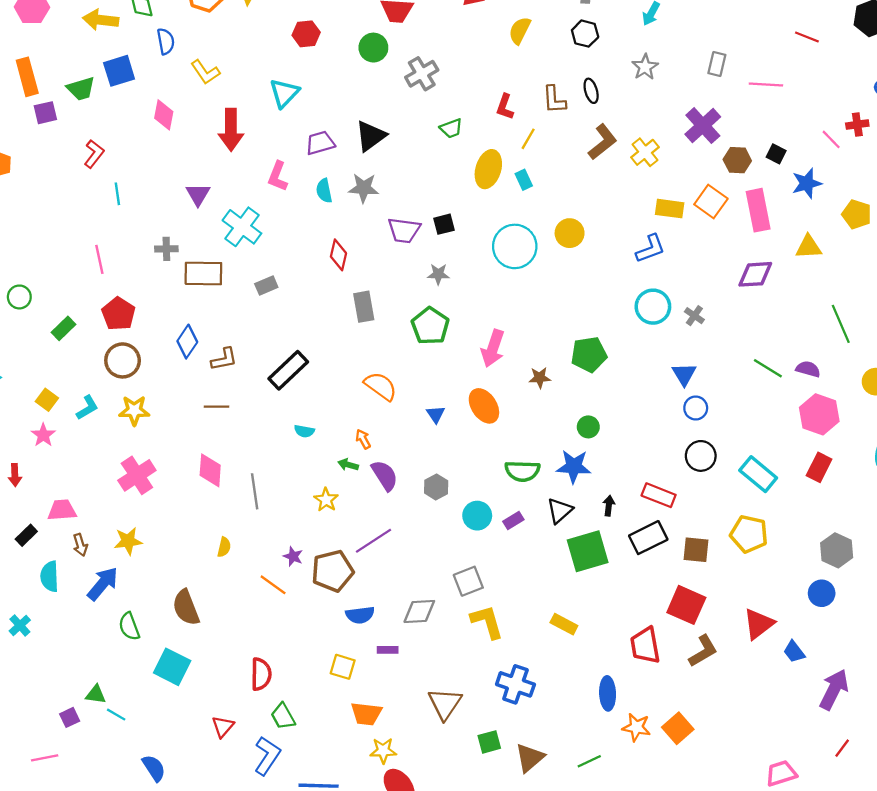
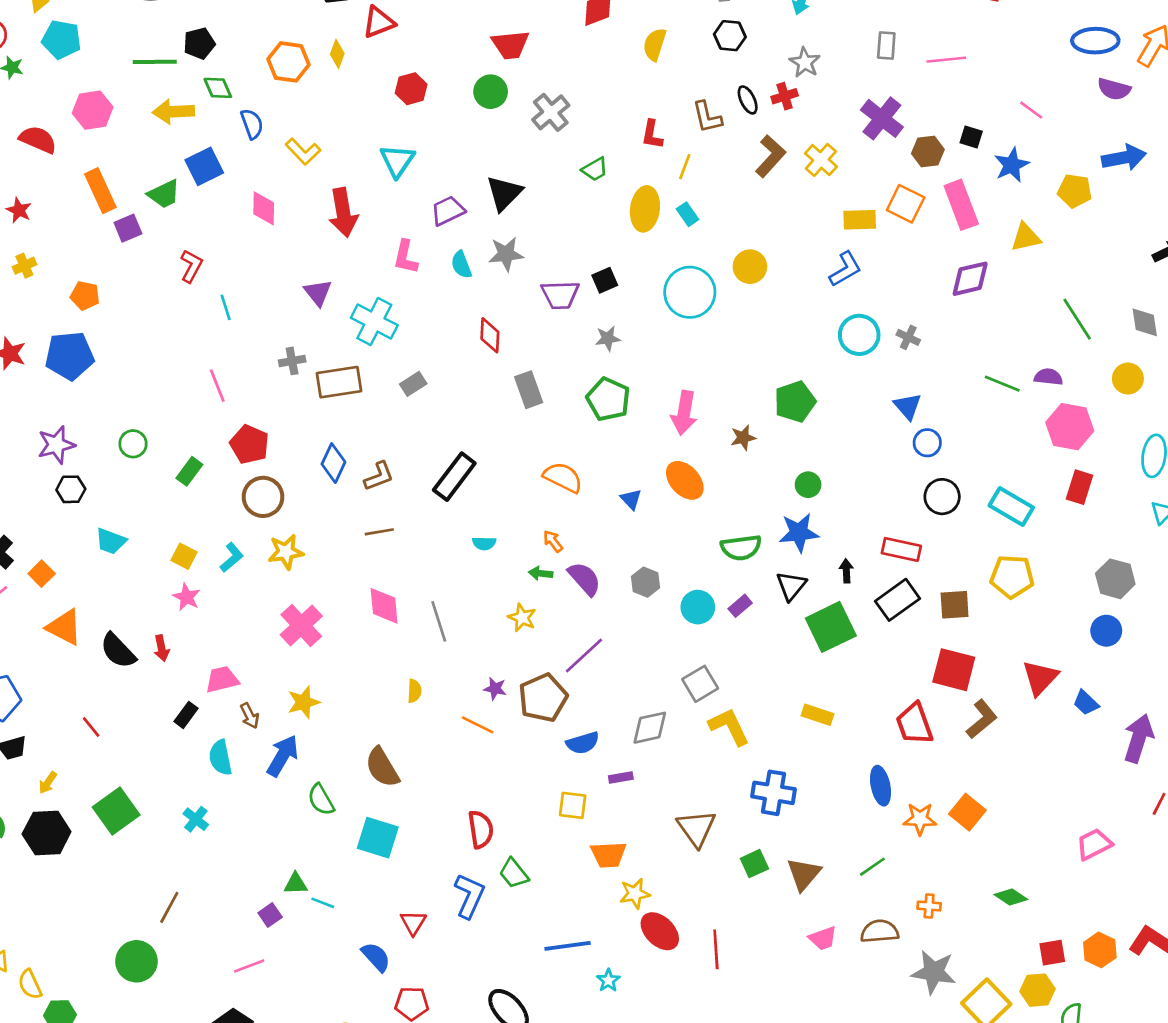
red cross: (857, 125) -> (785, 96), moved
red triangle: (223, 727) -> (413, 923), moved
blue L-shape: (267, 756) -> (469, 896), moved

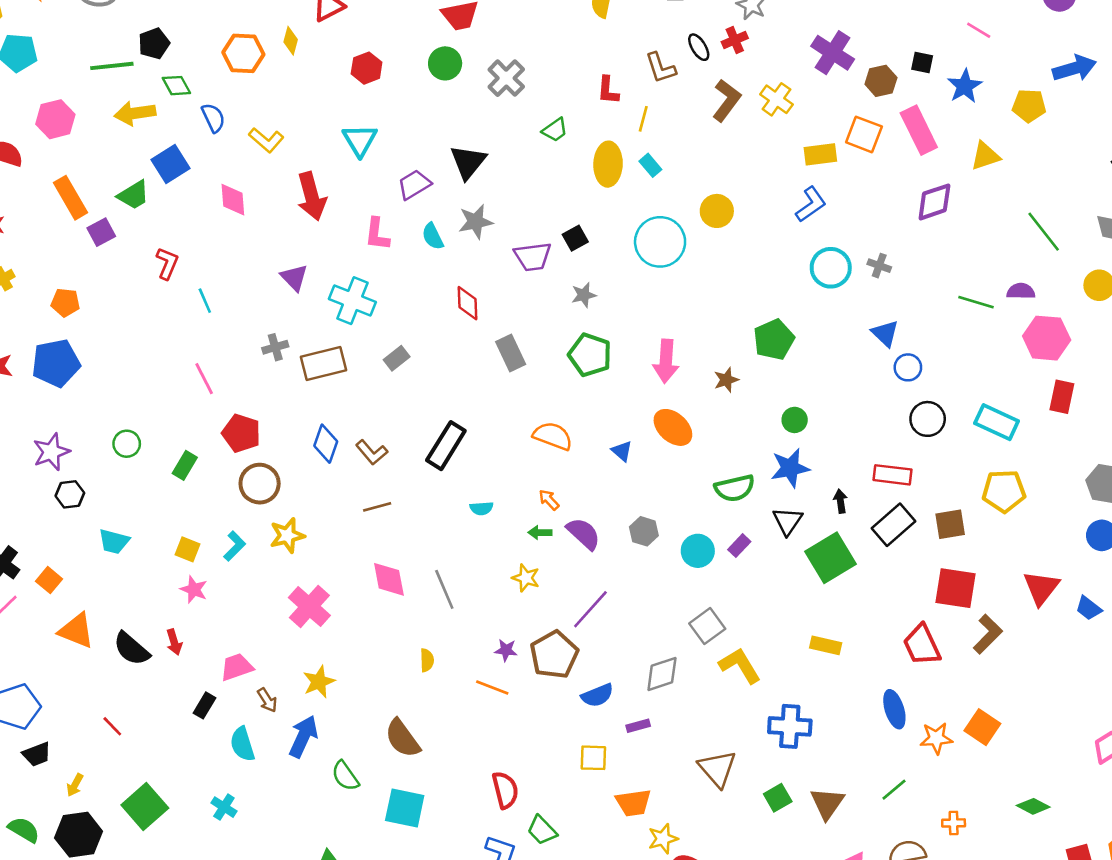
brown L-shape: (379, 476) -> (372, 452), turned 76

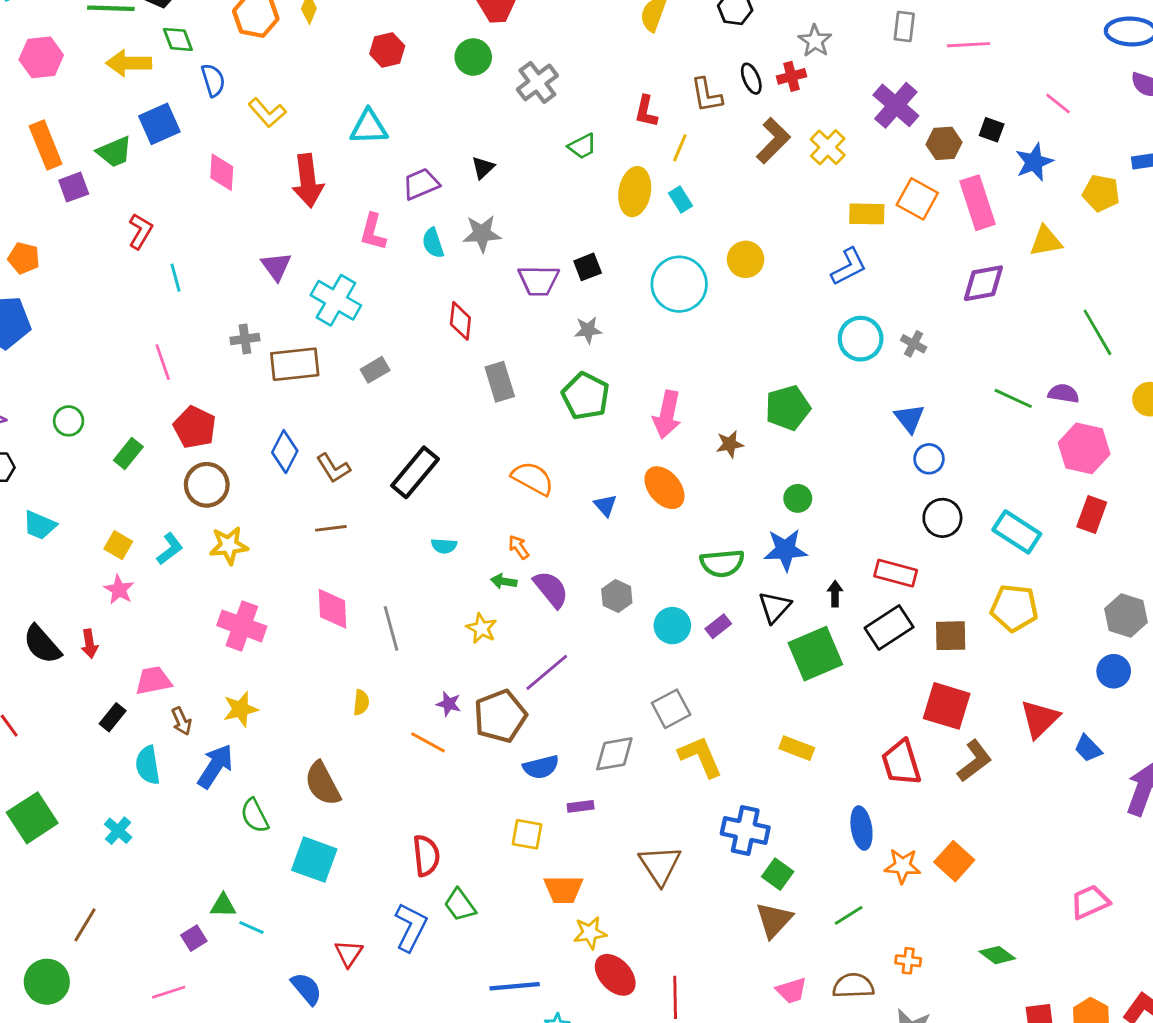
cyan triangle: (360, 140) -> (369, 127), turned 51
black triangle: (468, 162) -> (483, 168), size x0.6
pink cross: (309, 606) -> (242, 626), turned -30
green square: (778, 798) -> (778, 874), moved, turned -32

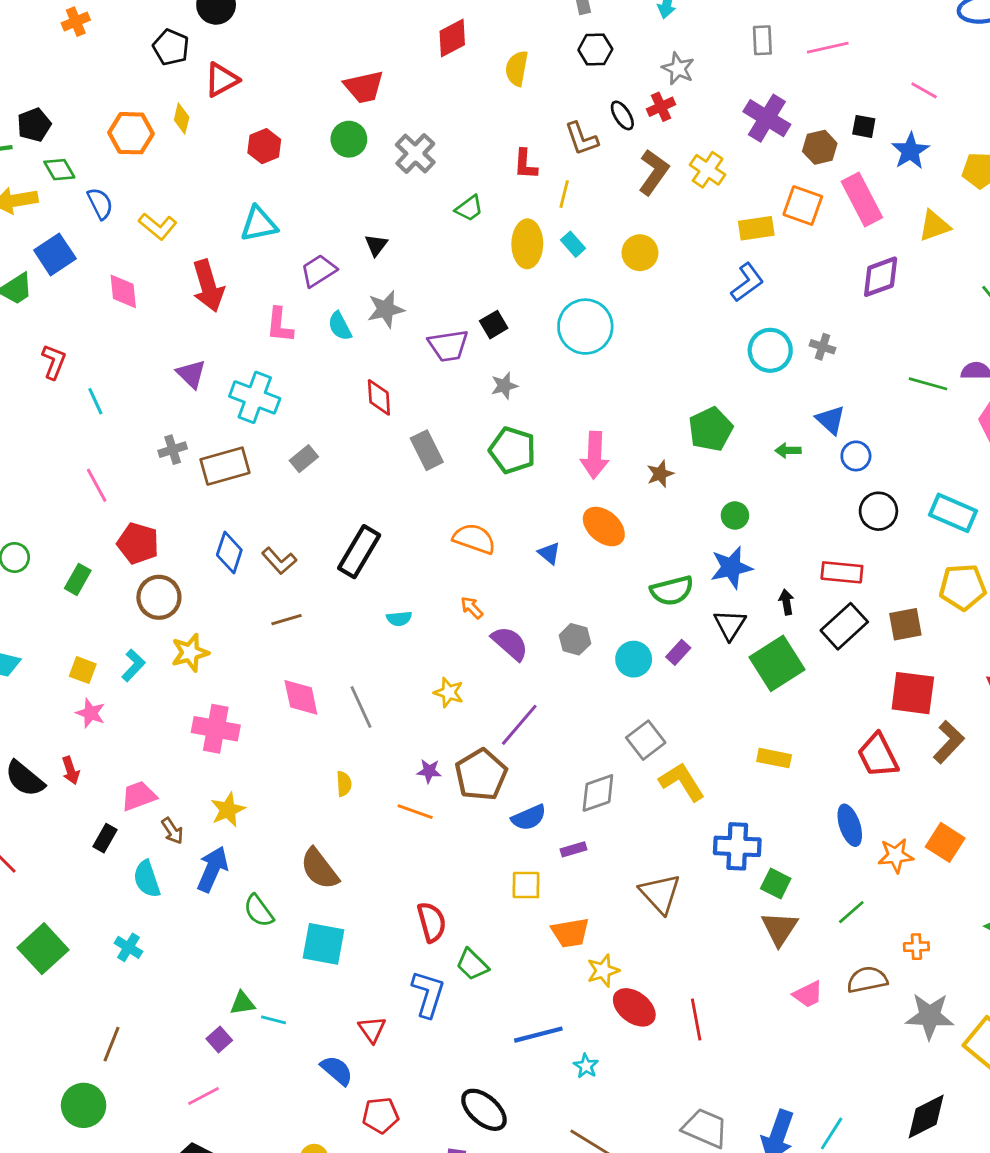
yellow circle: (746, 259) -> (640, 253), moved
green arrow: (504, 581) -> (788, 450), moved

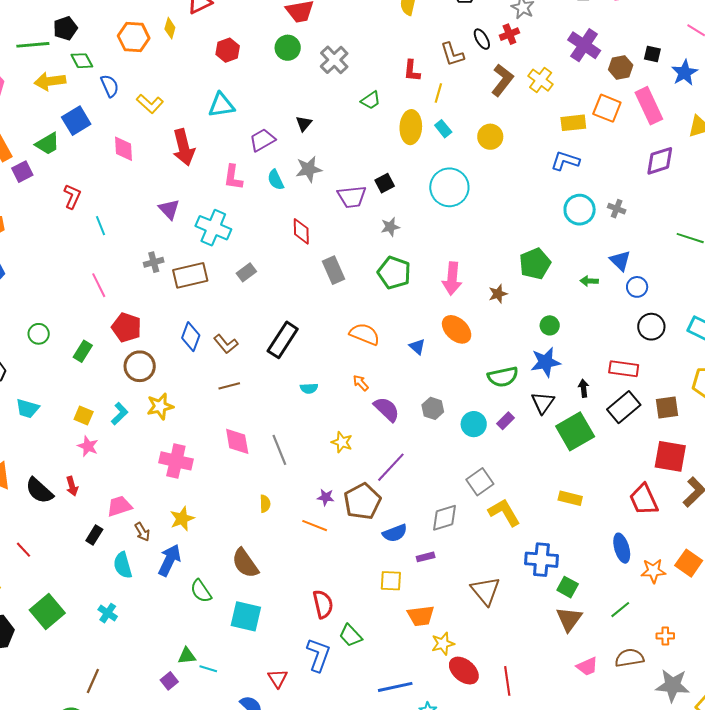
blue L-shape: (747, 282) -> (565, 161), turned -128

